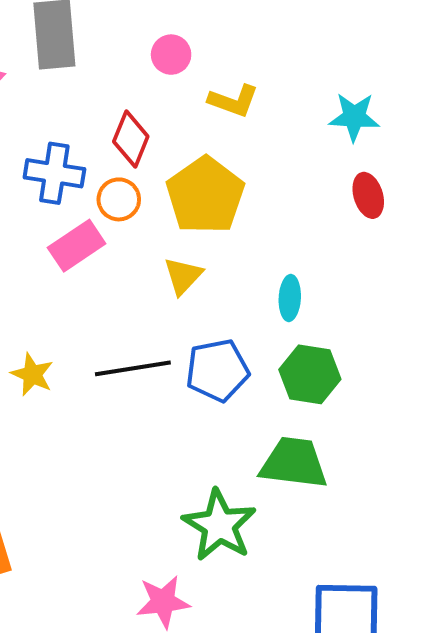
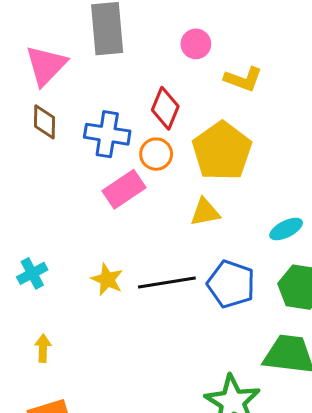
yellow triangle: (183, 276) -> (205, 212), turned 36
cyan ellipse: (290, 298) -> (286, 229), turned 60
blue pentagon: (217, 370) -> (231, 284), turned 30
yellow star: (32, 374) -> (107, 279), moved

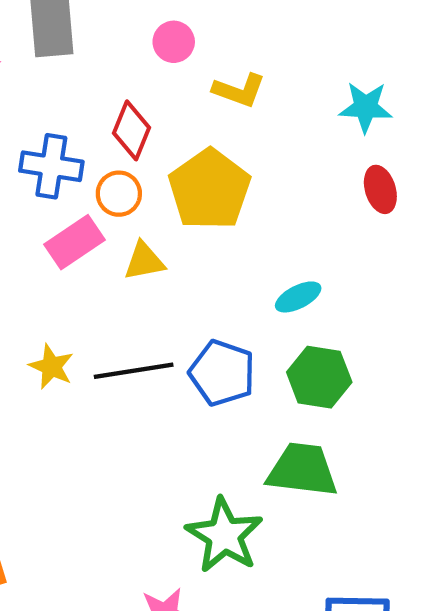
yellow triangle: (205, 212) -> (144, 261), moved

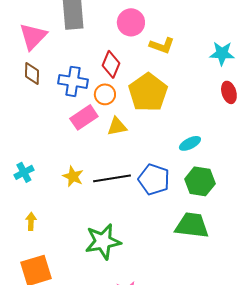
pink circle: (174, 42) -> (131, 22), size x1.4
green star: (224, 535) -> (103, 241), moved, turned 30

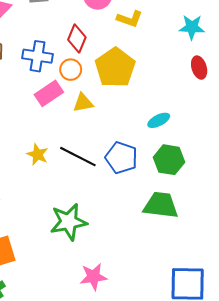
black line: (112, 178) -> (78, 157), turned 36

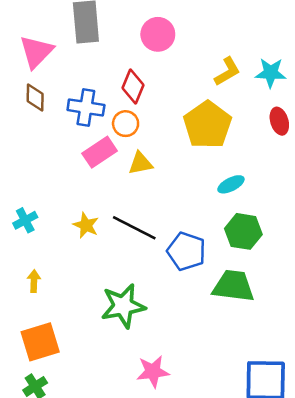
yellow L-shape: (130, 19) -> (227, 72), moved, turned -50
yellow pentagon: (115, 68) -> (207, 125), moved
blue pentagon: (121, 158) -> (186, 251), moved

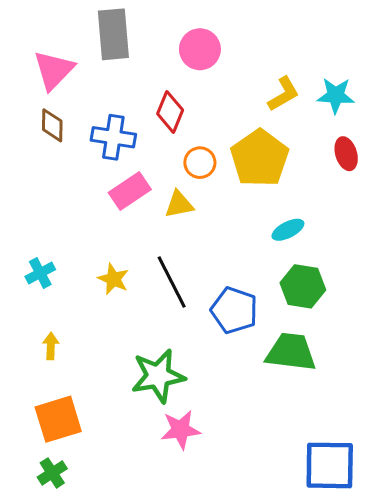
orange circle: (126, 124) -> (200, 163), moved
black line: (134, 228) -> (172, 282), turned 36
pink star: (153, 372) -> (181, 430), moved

